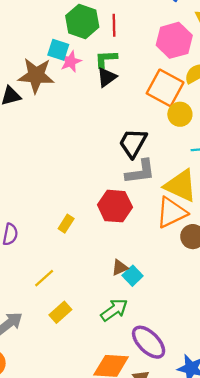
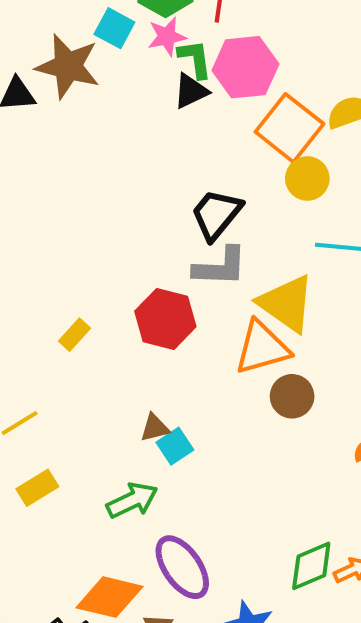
pink hexagon: (174, 40) -> (245, 67), moved
green L-shape: (106, 59) -> (195, 59), turned 75
pink star: (71, 61) -> (167, 37), moved

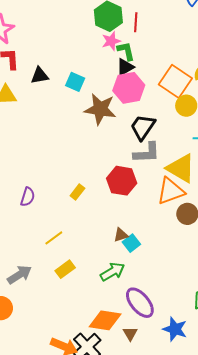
cyan square: (114, 28) -> (75, 82), moved
brown star: (68, 66) -> (100, 109), moved
pink hexagon: (245, 67) -> (129, 88), moved

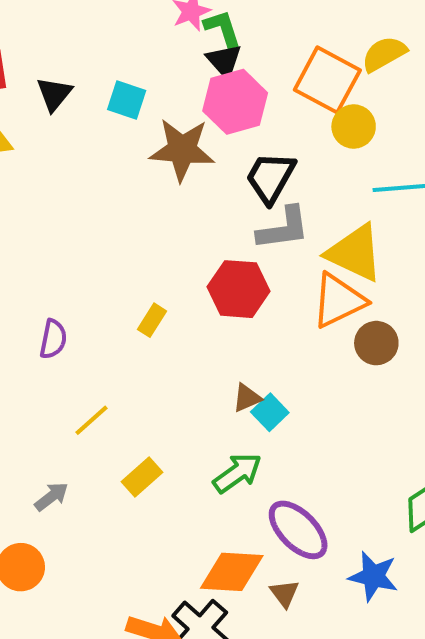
black triangle: (125, 67) -> (224, 61), turned -36
black triangle: (40, 76) -> (54, 94), turned -36
yellow line: (54, 238) -> (92, 420), moved
gray arrow: (19, 275) -> (52, 497), size x0.7

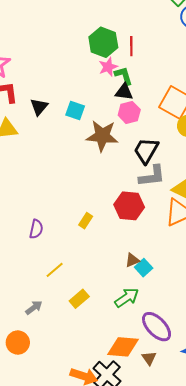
black triangle: (224, 61) -> (124, 92), turned -42
pink hexagon: (235, 102) -> (129, 112), size x0.7

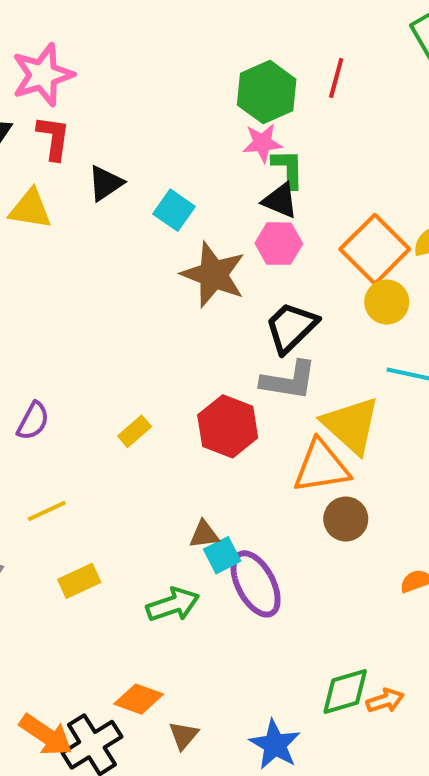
red line: (131, 46) -> (336, 78), moved
purple ellipse: (157, 327) -> (256, 584), moved
orange diamond: (123, 347) -> (139, 699), size x0.7

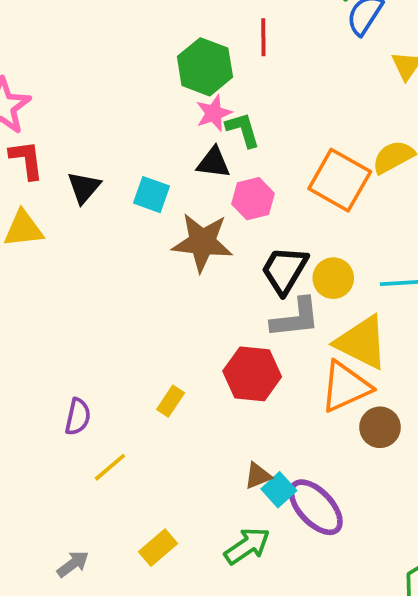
black triangle: (280, 201) -> (213, 163), moved
yellow circle: (387, 302) -> (333, 278), moved
yellow line: (47, 511) -> (110, 467), moved

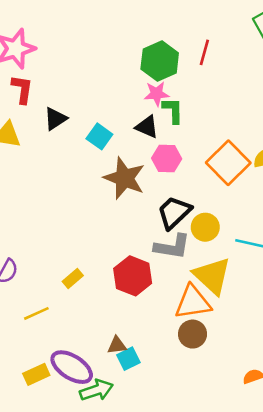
brown circle: (380, 427) -> (193, 334), moved
yellow line: (110, 467) -> (36, 313), moved
purple ellipse: (316, 507) -> (72, 367), moved, turned -30

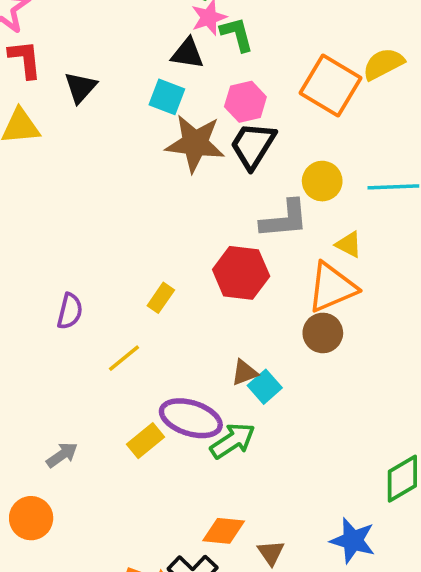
black triangle: (147, 127) -> (187, 53), moved
cyan square: (99, 136) -> (167, 97), moved
black trapezoid: (174, 212) -> (253, 145), moved
yellow triangle: (212, 276) -> (349, 244), size x0.5
brown circle: (193, 334) -> (323, 333), moved

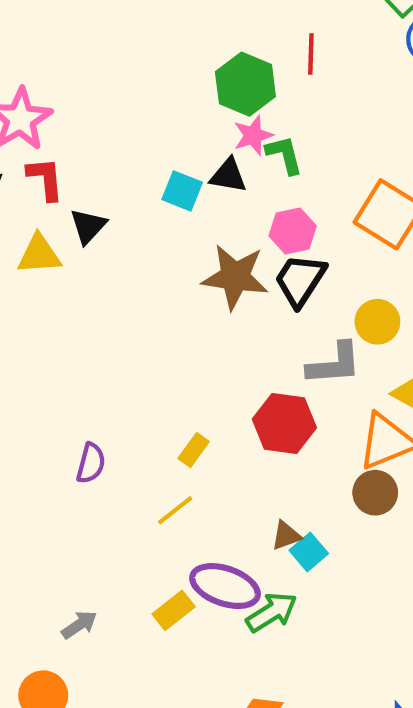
black triangle: (80, 87) -> (88, 226), moved
cyan square: (167, 97) -> (182, 191), moved
yellow line: (124, 358) -> (175, 510), moved

